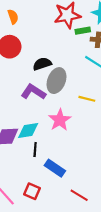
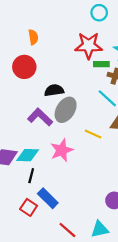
red square: (32, 191) -> (29, 207), moved

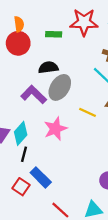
orange semicircle: (33, 37) -> (19, 24), moved
green rectangle: (101, 64) -> (54, 34), moved
cyan diamond: (28, 155) -> (21, 133), turned -50

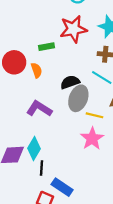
orange semicircle: (19, 24) -> (36, 70), moved
black semicircle: (48, 67) -> (70, 82), moved
gray ellipse: (60, 87) -> (78, 98), moved
pink star: (55, 129) -> (92, 139), moved

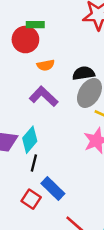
green rectangle: (47, 47) -> (35, 25), moved
orange semicircle: (36, 70) -> (46, 65), moved, turned 88

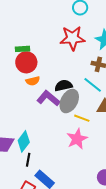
red circle: (25, 40) -> (26, 62), moved
purple L-shape: (44, 96) -> (48, 98), moved

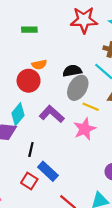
red circle: (26, 62) -> (29, 81), moved
purple L-shape: (48, 98) -> (52, 114), moved
cyan diamond: (24, 141) -> (18, 114), moved

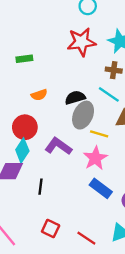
red circle: (29, 81) -> (25, 127), moved
blue rectangle: (48, 171) -> (101, 188), moved
red square: (29, 181) -> (51, 229), moved

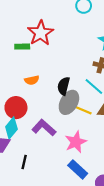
red star: (81, 42) -> (41, 33), moved, turned -30
black semicircle: (75, 98) -> (64, 86), turned -66
yellow line: (99, 134) -> (84, 110), moved

